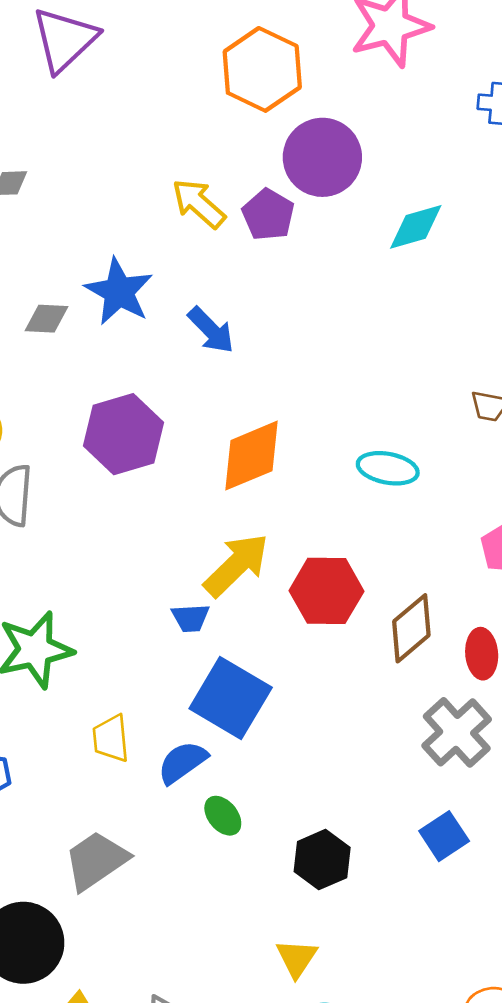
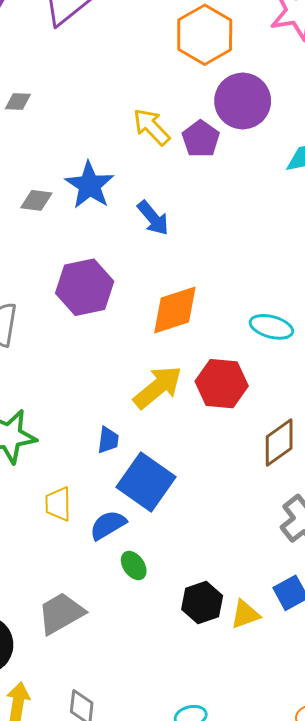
red hexagon: (326, 591) -> (222, 384), moved
blue trapezoid: (191, 618) -> (108, 440), moved, turned -84
gray trapezoid: (96, 861) -> (61, 613), moved
yellow triangle: (297, 958) -> (245, 614), moved, turned 32

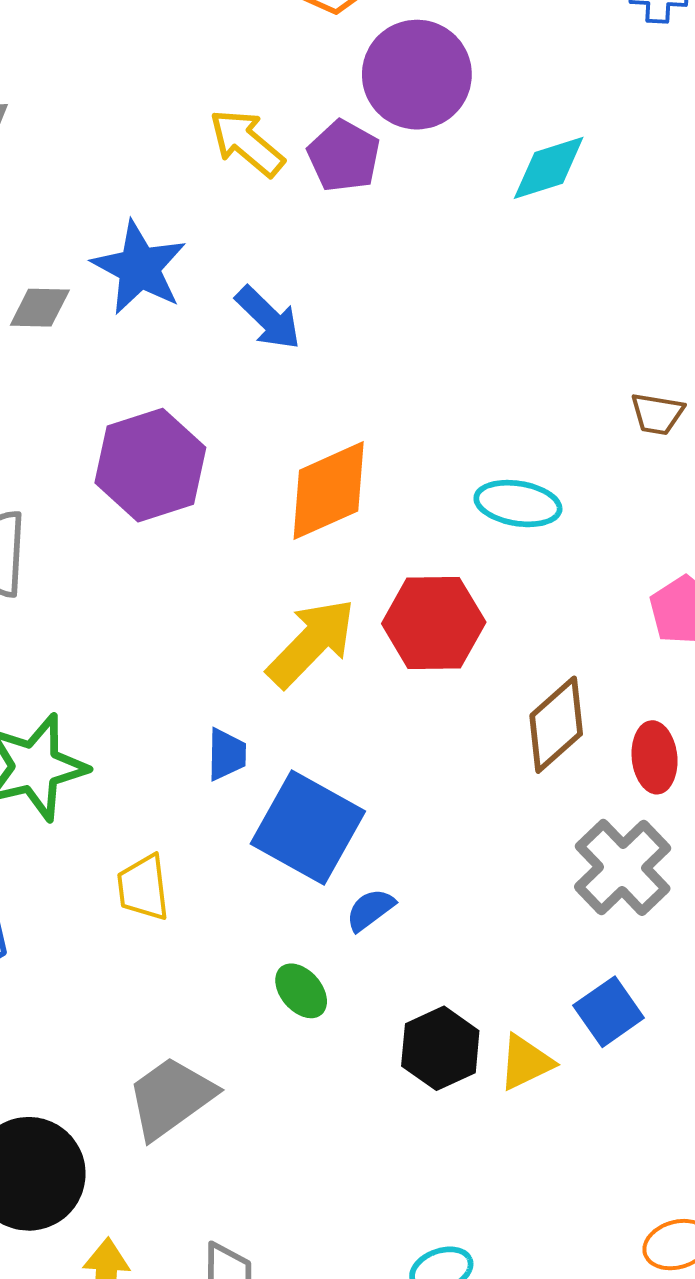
blue semicircle: (108, 525) -> (370, 910), moved, size x0.7

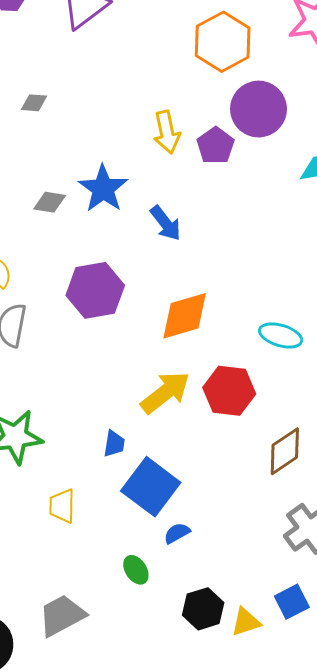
yellow arrow: (247, 143) -> (167, 132), turned -150

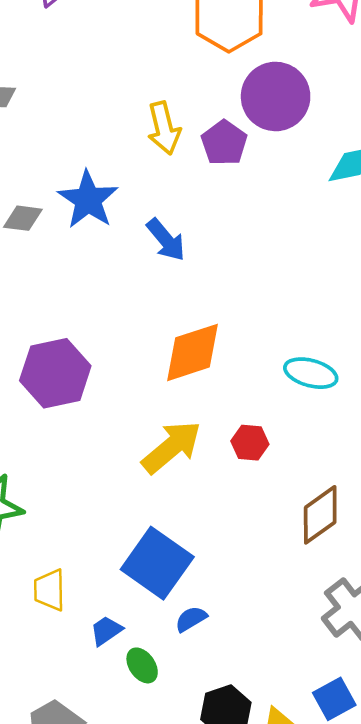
purple hexagon: (95, 290) -> (55, 373), moved
red hexagon: (229, 391) -> (250, 443), size x0.6
blue trapezoid: (114, 444) -> (106, 631), moved, turned -132

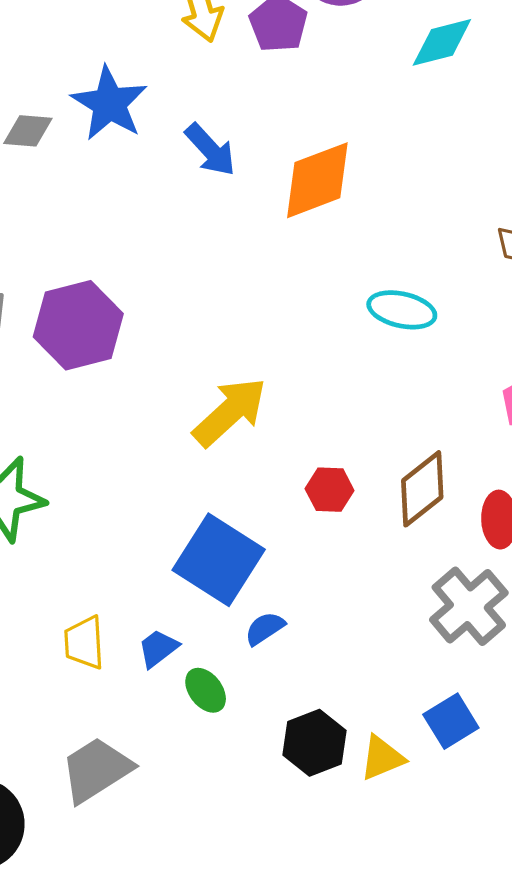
orange diamond: (193, 352) -> (317, 180), moved
red hexagon: (250, 443) -> (330, 490), moved
yellow trapezoid: (50, 590) -> (84, 643), moved

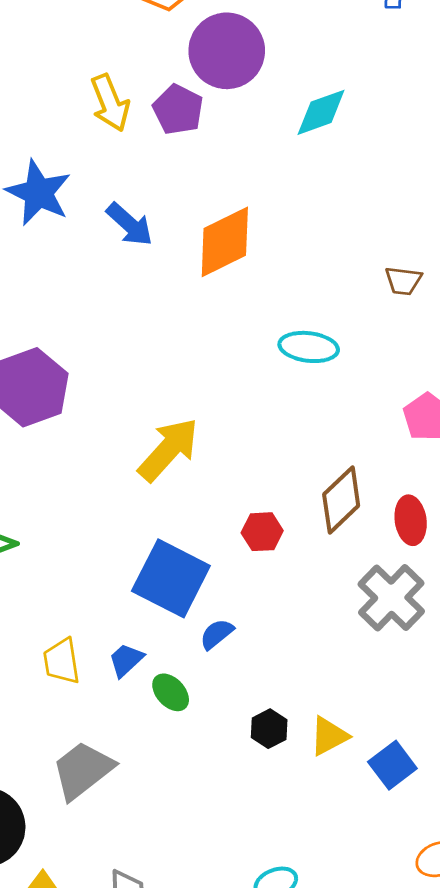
red hexagon: (330, 490) -> (262, 532), moved
blue square: (451, 721) -> (392, 765), moved
black hexagon: (314, 743) -> (269, 729), size x0.7

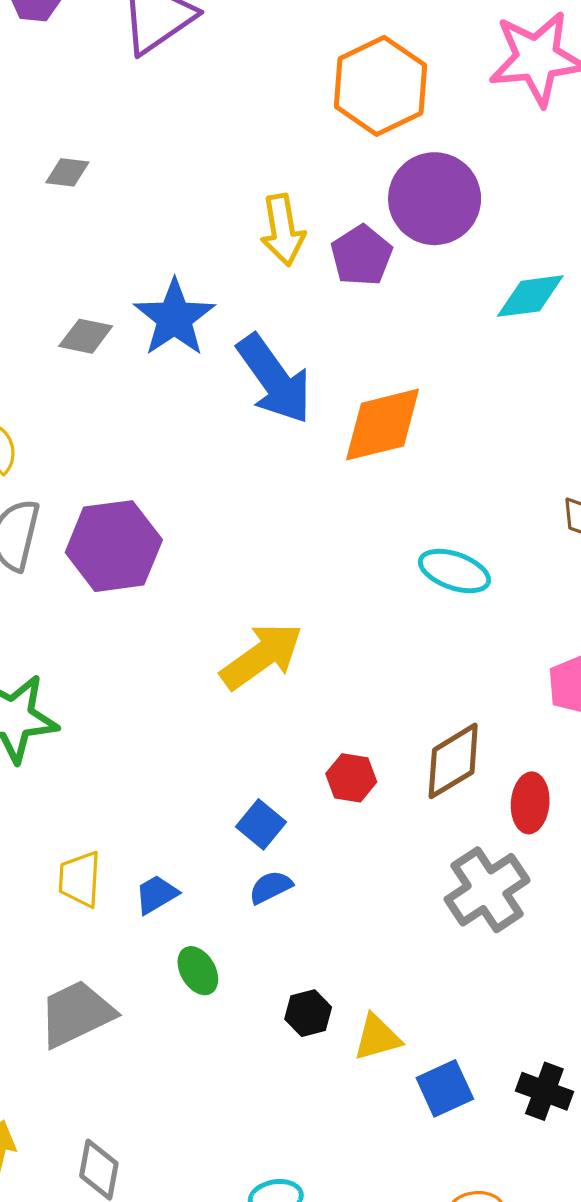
blue arrow: (130, 224) -> (274, 379), size x1.5
blue square: (171, 578) -> (261, 824), moved, size x0.5
green ellipse: (171, 692) -> (198, 971), moved

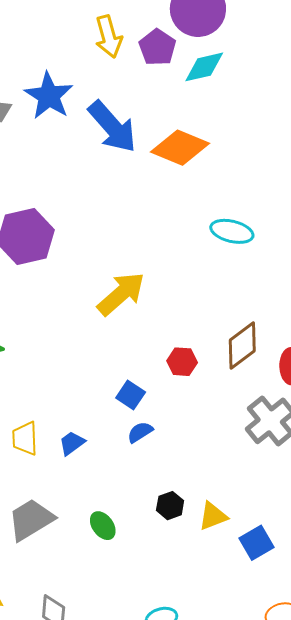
cyan diamond: (530, 296) -> (204, 67), moved
orange diamond: (383, 425) -> (180, 148), turned 42
green ellipse: (198, 971) -> (103, 526), moved

